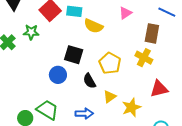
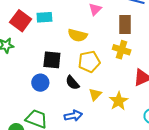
yellow semicircle: (93, 26) -> (78, 35), moved
yellow pentagon: (110, 63) -> (89, 62), turned -30

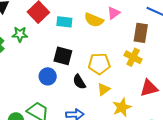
cyan rectangle: (44, 17) -> (64, 22), moved
yellow semicircle: (78, 35) -> (94, 20), moved
yellow triangle: (95, 94) -> (104, 89), moved

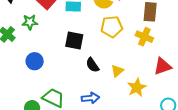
yellow pentagon: (99, 64) -> (112, 27), moved
blue circle: (48, 76) -> (35, 61), moved

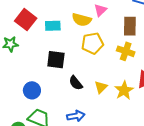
blue circle: (35, 61) -> (32, 90), moved
yellow star: (137, 87) -> (124, 90), moved

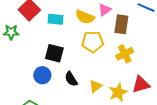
brown rectangle: (130, 26) -> (121, 24), moved
yellow cross: (126, 51) -> (125, 54), turned 36
blue circle: (32, 90) -> (42, 75), moved

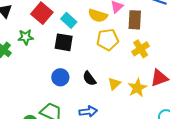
cyan rectangle: (56, 19) -> (69, 20), turned 42
black square: (54, 53) -> (64, 42), moved

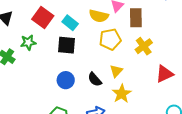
yellow triangle: (114, 84) -> (116, 71), moved
yellow star: (137, 88) -> (122, 94), moved

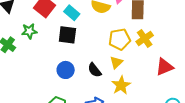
yellow pentagon: (110, 39) -> (120, 39), moved

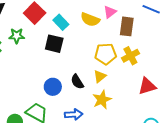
blue circle: (66, 70) -> (53, 87), moved

